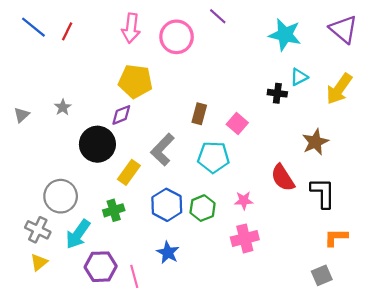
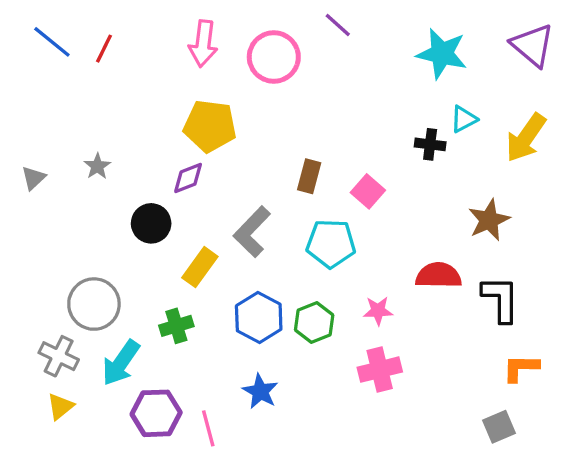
black circle: (97, 144) -> (151, 223), size x0.7
red semicircle: (283, 178) -> (438, 275), turned 124

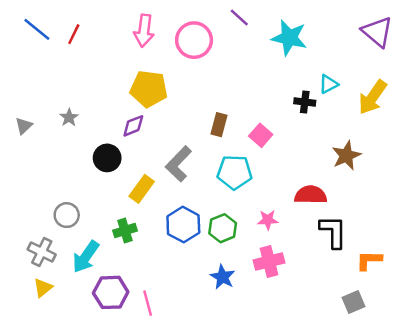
cyan star: (442, 54) -> (289, 38), moved
black L-shape: (501, 299) -> (333, 232), moved
gray circle: (94, 304) -> (67, 215), size x0.7
blue star: (260, 391) -> (223, 277), moved

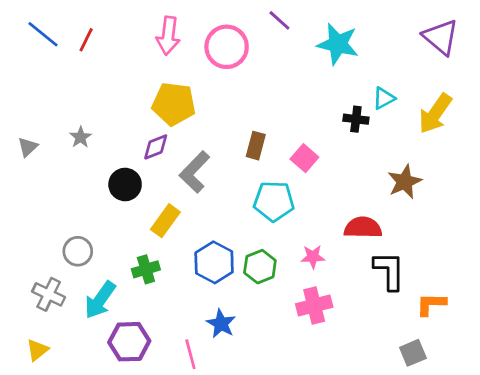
gray L-shape: (179, 164) -> (195, 172), moved
blue star: (223, 277) -> (221, 324), moved
yellow triangle: (43, 288) -> (37, 350), moved
pink line: (148, 303) -> (190, 354), moved

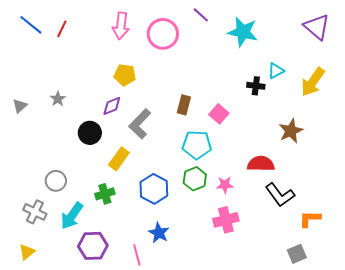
yellow pentagon: (174, 104) -> (125, 75), size x0.7
green hexagon: (260, 267) -> (195, 179), moved
black L-shape: (389, 271) -> (280, 195), turned 144

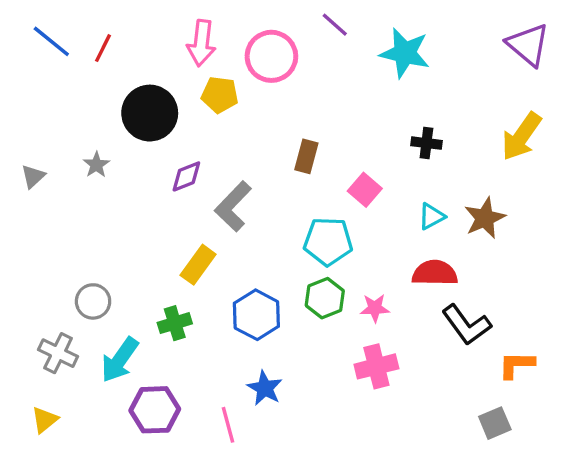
cyan triangle: (276, 71) -> (431, 216), moved
yellow pentagon: (125, 75) -> (220, 95), moved
brown rectangle: (184, 105) -> (306, 156), moved
black circle: (90, 133) -> (150, 113), moved, size x1.4

